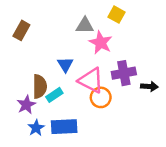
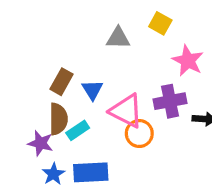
brown rectangle: (21, 30) -> (62, 82), moved
pink star: (101, 43) -> (188, 61), moved
purple star: (26, 105) -> (40, 143), turned -30

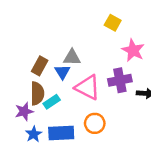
gray triangle: (118, 38) -> (72, 57), moved
orange circle: (139, 134) -> (95, 123), moved
purple star: (40, 143) -> (24, 111), turned -30

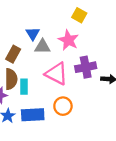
pink star: (133, 50) -> (68, 40), moved
blue triangle: (62, 72) -> (33, 34), moved
cyan rectangle: (52, 102) -> (24, 87), turned -56

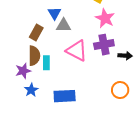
pink star: (68, 40) -> (105, 18), moved
orange circle: (63, 106) -> (120, 90), moved
blue rectangle: (33, 115) -> (65, 96), moved

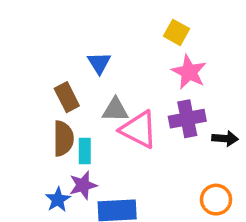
gray triangle: (64, 25) -> (115, 110), moved
brown rectangle: (36, 32) -> (67, 97), turned -56
purple star: (23, 71) -> (83, 185), moved

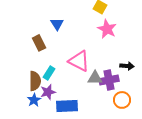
gray triangle: (115, 110) -> (95, 78), moved
purple cross: (187, 119) -> (109, 80), moved
brown semicircle: (63, 138) -> (35, 81), moved
cyan rectangle: (85, 151) -> (49, 73), turned 32

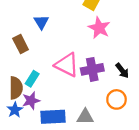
black arrow: (127, 66) -> (122, 71), turned 48
gray triangle: (95, 78) -> (85, 117), moved
purple cross: (109, 80) -> (92, 69), moved
orange circle: (122, 100) -> (117, 99), moved

